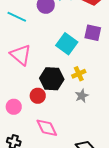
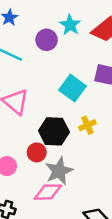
gray star: (82, 96) -> (59, 171), moved, size x1.6
pink diamond: (47, 128) -> (48, 192), turned -65

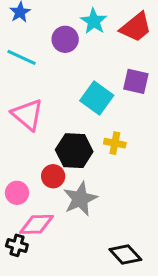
yellow cross: (87, 125) -> (115, 143), turned 35
pink diamond: (48, 192) -> (37, 224), moved

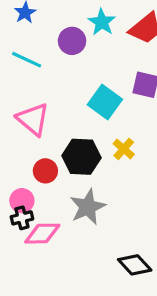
yellow cross: (115, 143) -> (124, 149), turned 30
red circle: (53, 176) -> (45, 171), moved
black cross: (17, 245) -> (22, 218), moved, turned -30

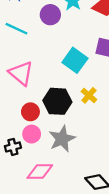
pink circle: (22, 201) -> (32, 134), moved
pink diamond: (42, 234) -> (40, 172), moved

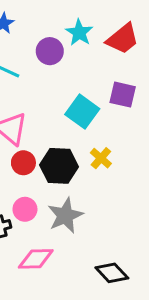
red circle: (30, 112) -> (23, 163), moved

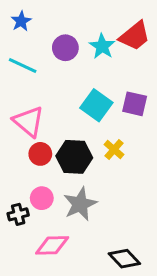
cyan star: (79, 33) -> (102, 46), moved
purple square: (123, 95) -> (135, 104), moved

